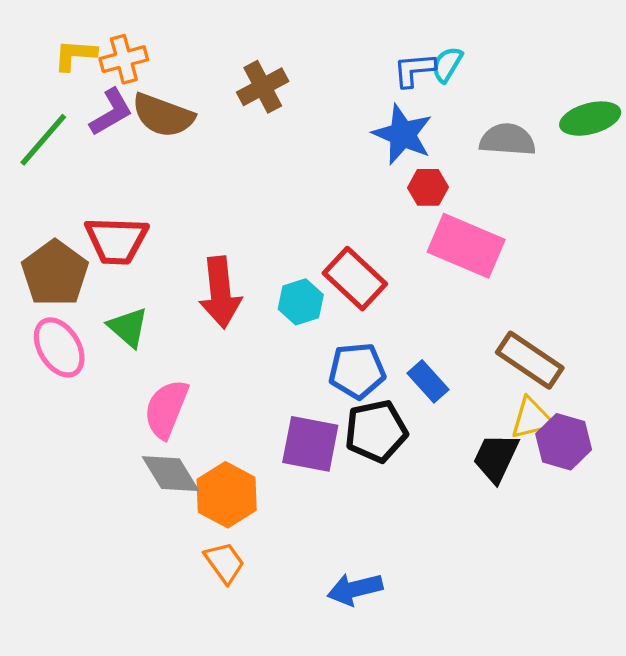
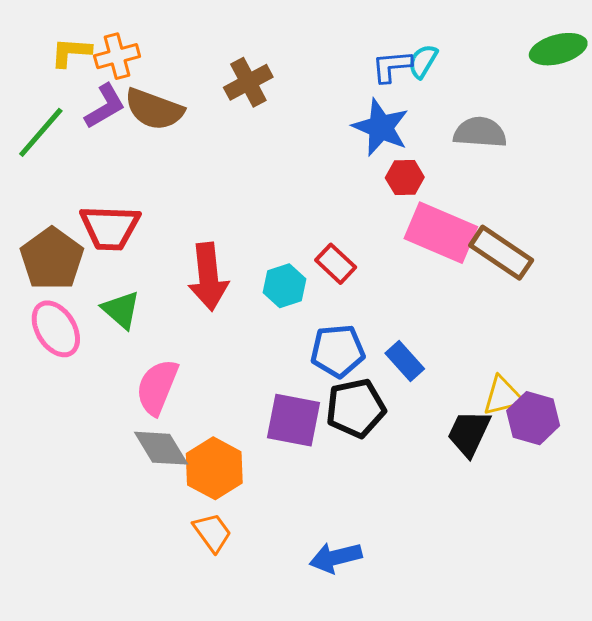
green ellipse: (590, 119) -> (558, 49), moved
red rectangle: (355, 279) -> (336, 264), size x0.7
brown rectangle: (530, 360) -> (501, 253), moved

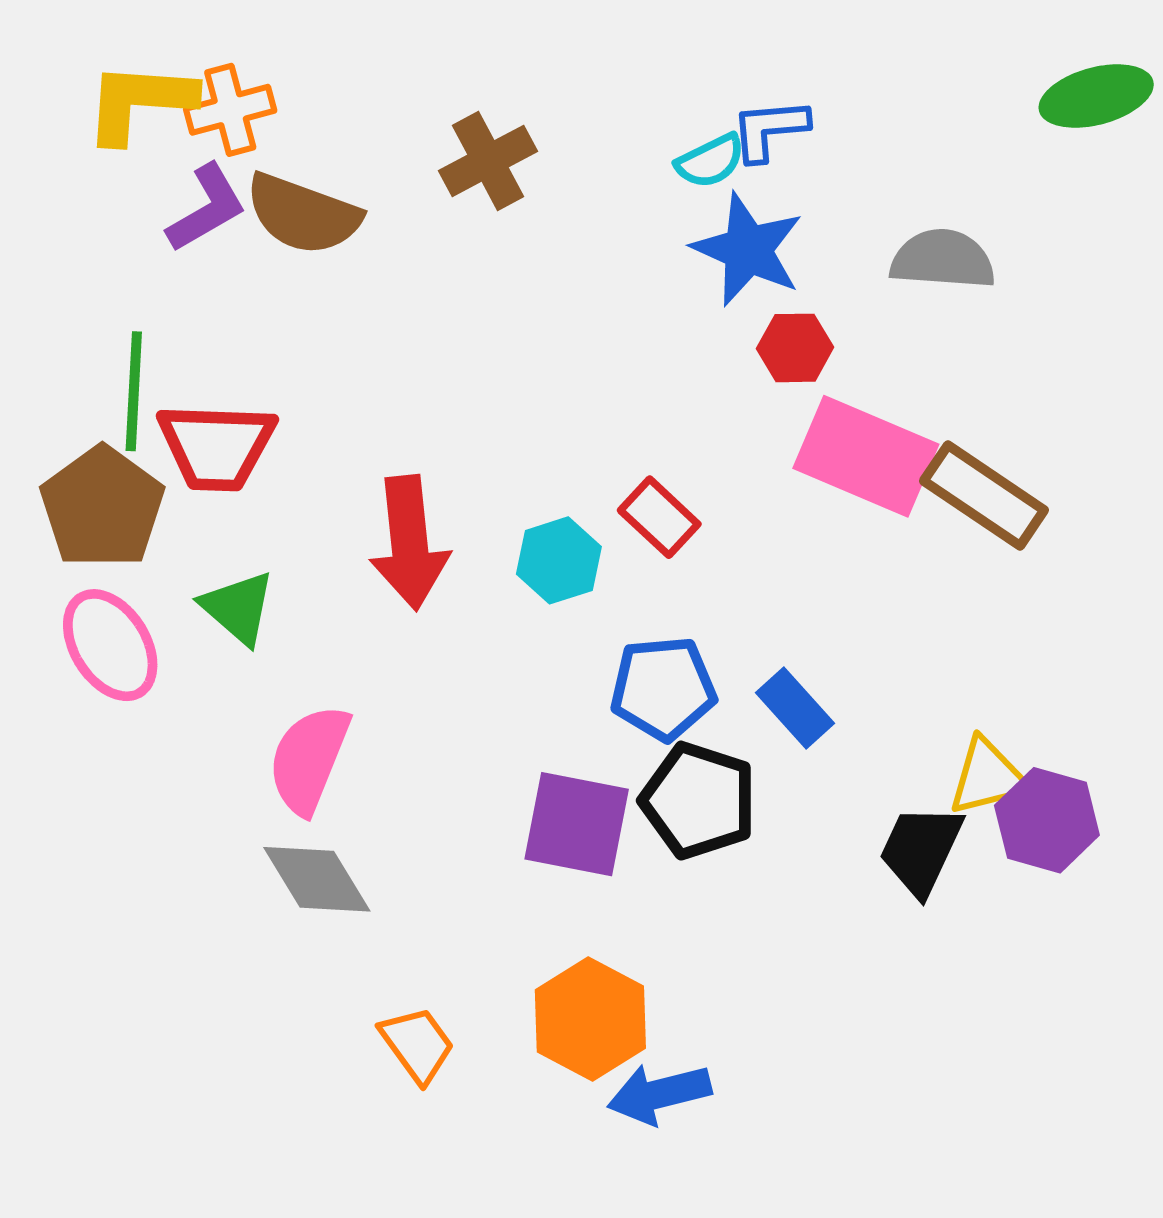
yellow L-shape: (71, 52) -> (140, 102), size x1.4
cyan semicircle: (423, 61) -> (710, 161), moved, turned -147
green line: (41, 132) -> (134, 391), moved, turned -38
black pentagon: (356, 408) -> (699, 801), turned 30
orange hexagon: (214, 468) -> (590, 1019), moved

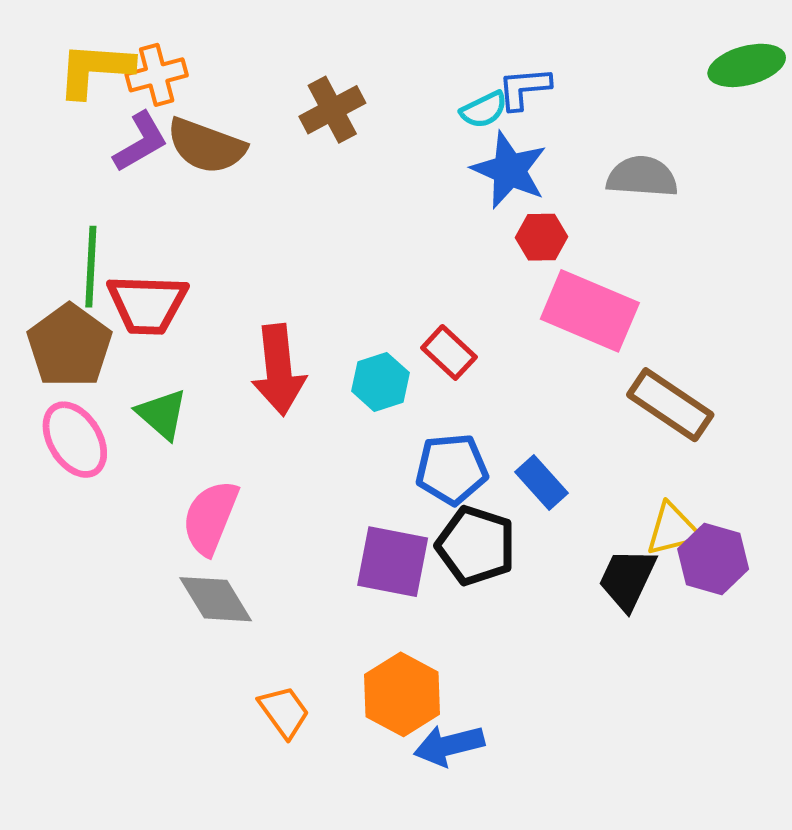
brown rectangle: (984, 496) -> (670, 405), moved

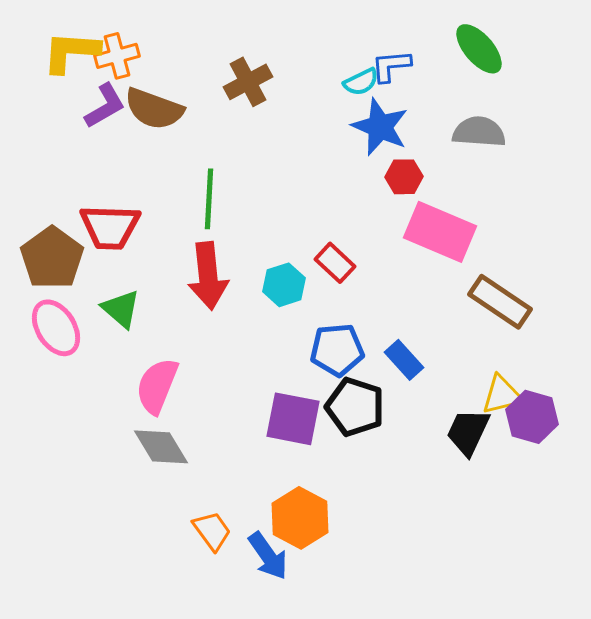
green ellipse: (747, 65) -> (479, 49), moved, turned 64
green line: (91, 267) -> (209, 199), moved
blue arrow: (449, 745) -> (268, 556), moved, turned -111

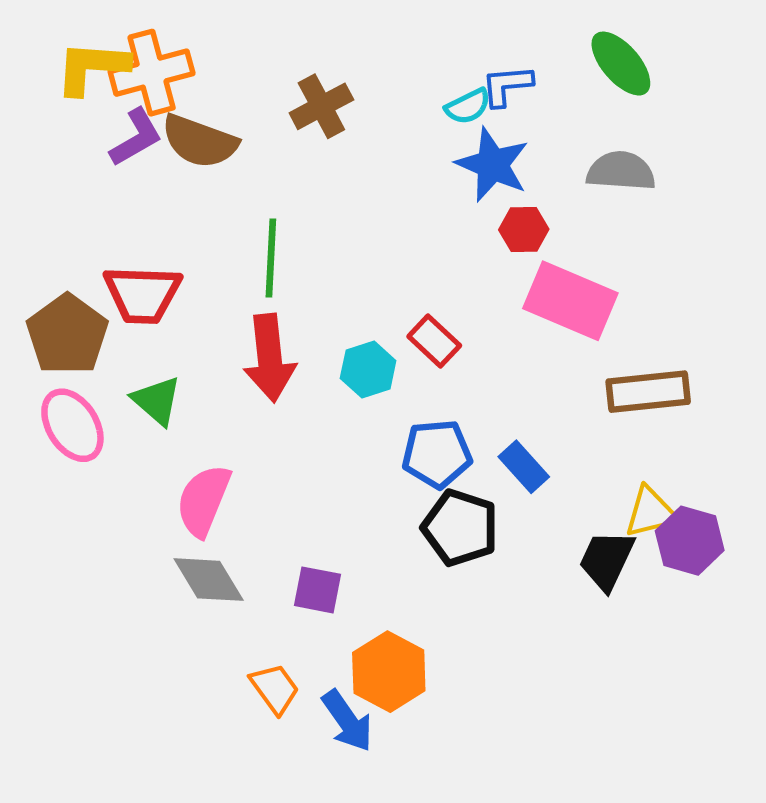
orange cross: (117, 56) -> (152, 73), size x1.4
brown rectangle: (500, 302) -> (648, 392), turned -40
purple square: (293, 419) -> (318, 590), moved, size x0.7

